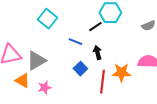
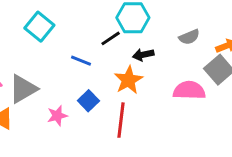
black arrow: (97, 53) -> (143, 55), moved, turned -88
orange star: (121, 73) -> (128, 80), moved, turned -30
pink star: (44, 88) -> (57, 116), moved

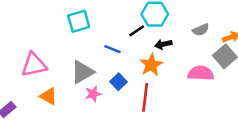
cyan square: (39, 27) -> (79, 21), turned 35
gray triangle: (23, 89) -> (82, 72), moved

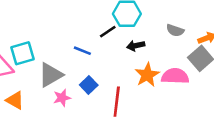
cyan square: (79, 21) -> (23, 53), moved
gray semicircle: (201, 30) -> (175, 30), turned 42
orange star: (151, 65) -> (147, 75), moved

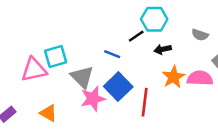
gray triangle: (51, 75) -> (82, 77), turned -45
blue square: (89, 85) -> (118, 87), size x1.6
pink star: (62, 98) -> (93, 99), size x1.5
orange triangle: (15, 100) -> (48, 113), moved

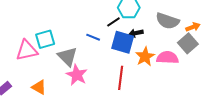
gray semicircle: (200, 35) -> (167, 21), size x1.6
blue square: (118, 87) -> (123, 42), moved, turned -30
pink star: (93, 99) -> (77, 75), turned -30

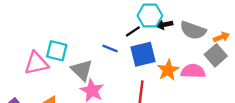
black arrow: (136, 33) -> (165, 25), moved
cyan square: (45, 39) -> (57, 51), turned 30
blue square: (123, 42) -> (143, 54), turned -30

